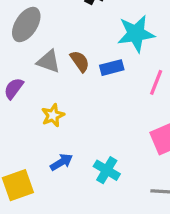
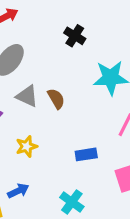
blue rectangle: (112, 68) -> (86, 154), moved
blue arrow: (61, 162) -> (18, 191), moved

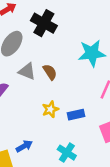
black cross: (75, 36) -> (44, 23), moved, size x1.5
yellow star: (27, 146) -> (50, 109), moved

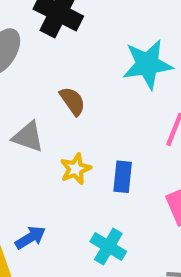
gray triangle: (27, 71) -> (28, 137), moved
blue rectangle: (76, 115) -> (123, 177), turned -70

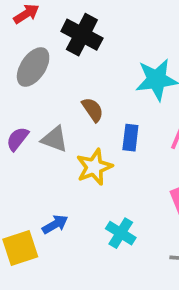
yellow star: (76, 169) -> (94, 167), size x1.4
blue rectangle: (123, 177) -> (130, 138), moved

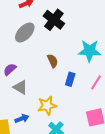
gray triangle: (55, 139) -> (20, 87), moved
yellow star: (94, 167) -> (47, 106), moved

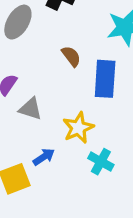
blue rectangle: (70, 79) -> (105, 79), size x1.6

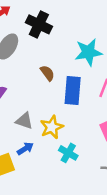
gray triangle: (30, 109) -> (24, 121), moved

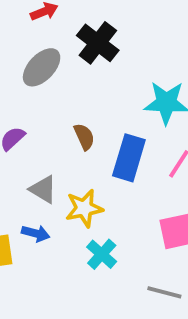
brown semicircle: (47, 73) -> (84, 137), moved
blue arrow: (25, 149) -> (36, 233), turned 35

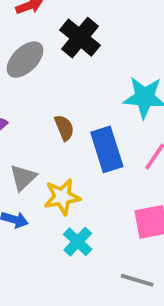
blue rectangle: (129, 158) -> (107, 149), turned -36
gray triangle: (43, 189) -> (23, 177), turned 44

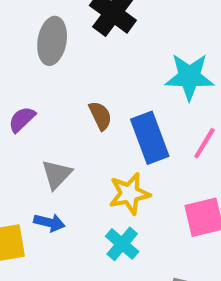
gray ellipse: (25, 60) -> (52, 41), turned -33
yellow star: (62, 197) -> (129, 194), moved

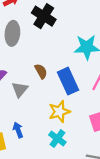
gray triangle: (57, 174) -> (20, 89), moved
blue arrow: (49, 223) -> (18, 130), turned -120

